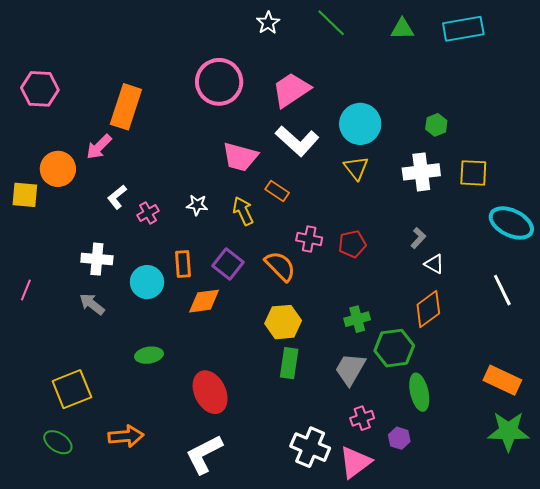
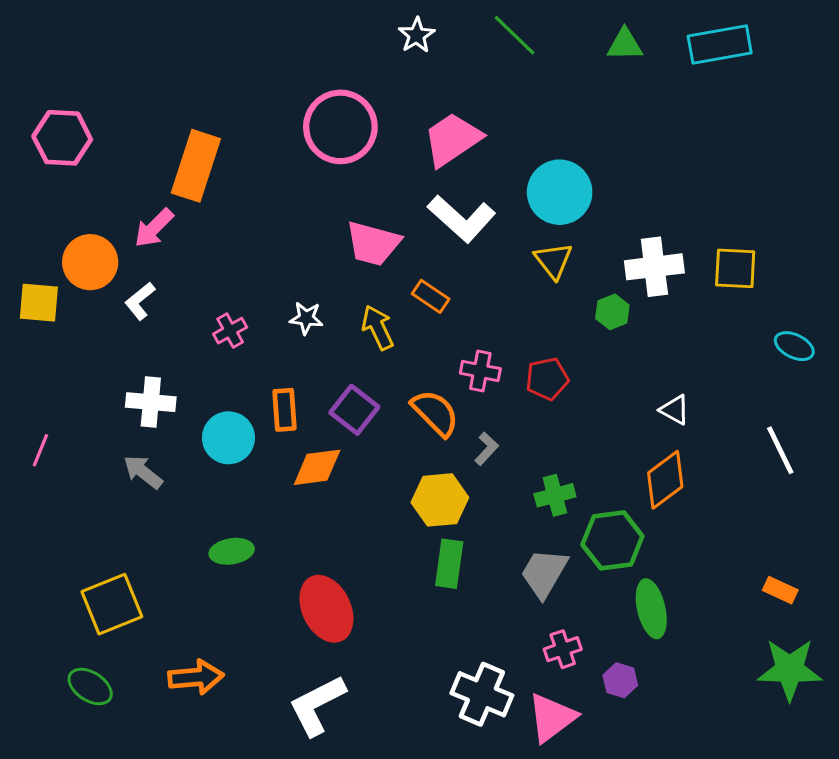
green hexagon: (436, 125) -> (612, 312), moved
white L-shape: (117, 197) -> (140, 301), moved
cyan ellipse: (511, 223) -> (794, 346), size x0.6
gray L-shape: (418, 238) -> (487, 449), moved
orange rectangle: (502, 380) -> (780, 590), size x0.6

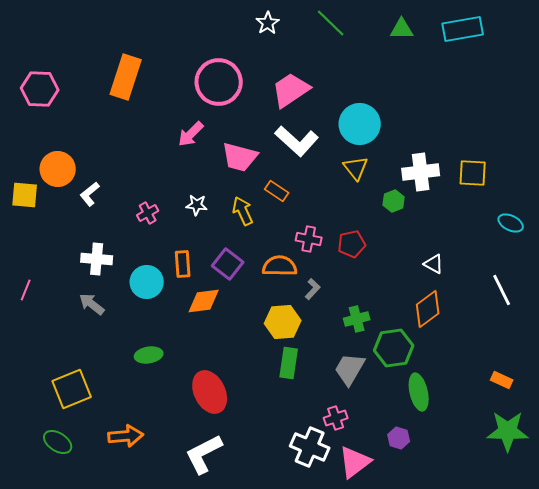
orange rectangle: (196, 166) -> (126, 77), moved
pink arrow: (154, 228) -> (191, 134), moved
orange semicircle: (435, 413) -> (280, 266), turned -44
pink cross: (563, 649) -> (336, 418), moved

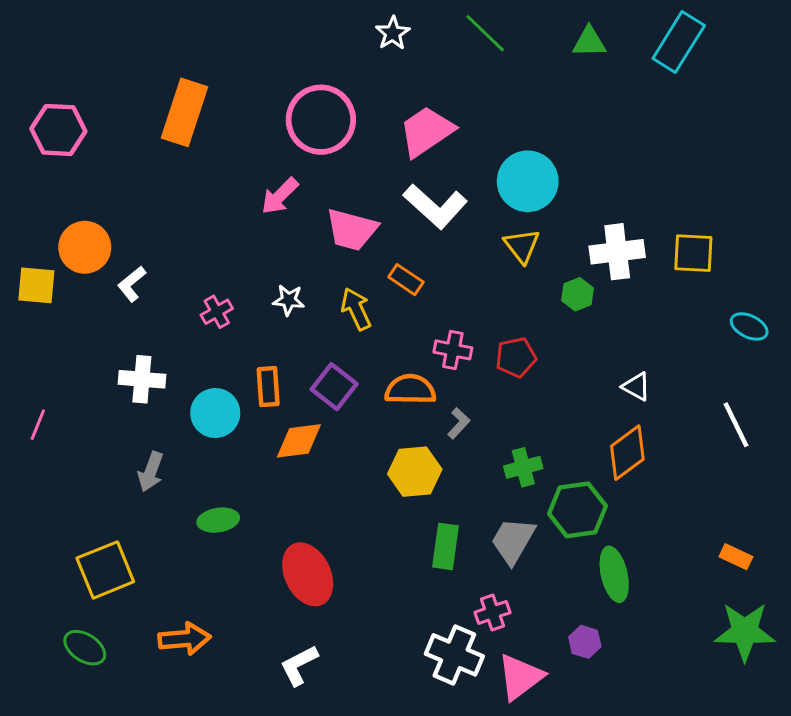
cyan rectangle: (463, 29) -> (679, 42), turned -48
gray arrow: (92, 304) -> (151, 472), moved, turned -108
green rectangle: (289, 363) -> (446, 546), moved
white L-shape: (204, 454) -> (299, 665), size x0.7

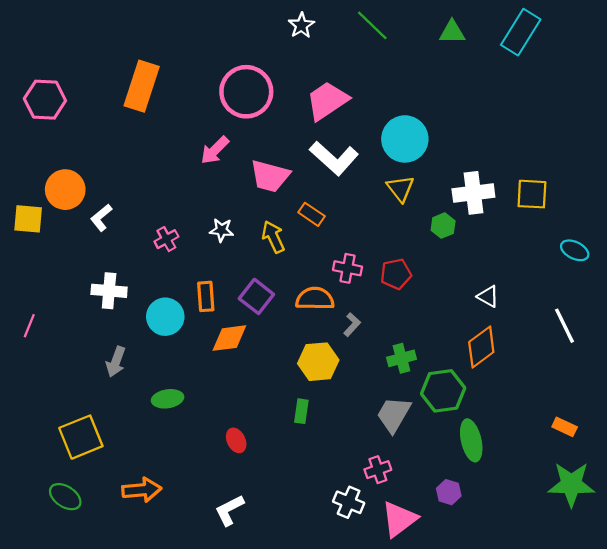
green rectangle: (446, 546) -> (301, 411), moved, size x0.7
red ellipse: (308, 574) -> (236, 440), size x0.5
white cross: (454, 655) -> (349, 502), size x0.7

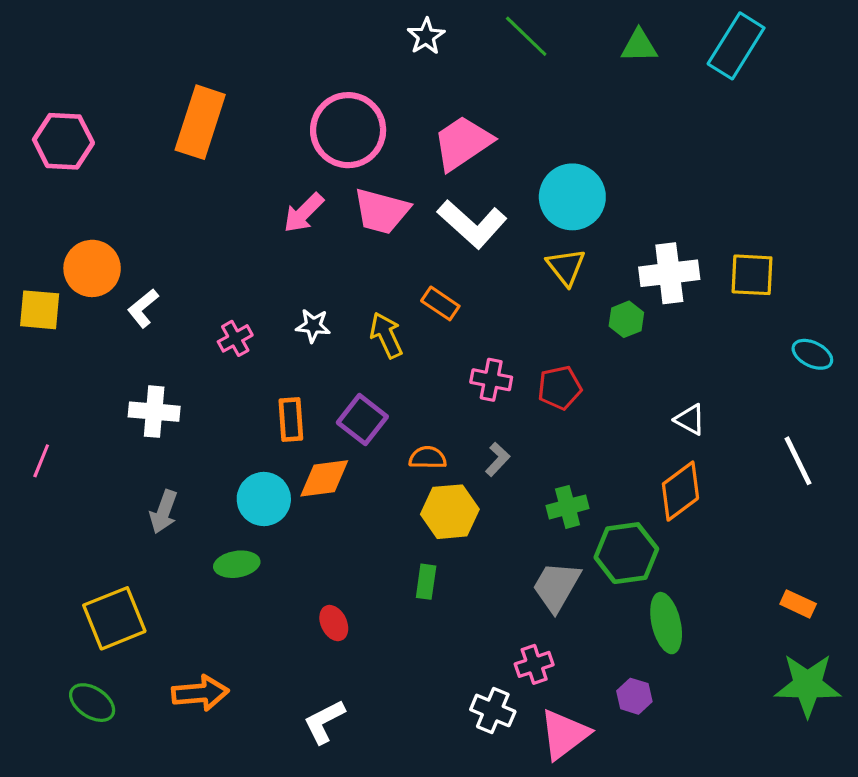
pink trapezoid: (270, 176) -> (381, 211), moved
orange semicircle: (315, 299) -> (428, 458), moved, size x0.7
cyan circle: (165, 317) -> (264, 499), moved

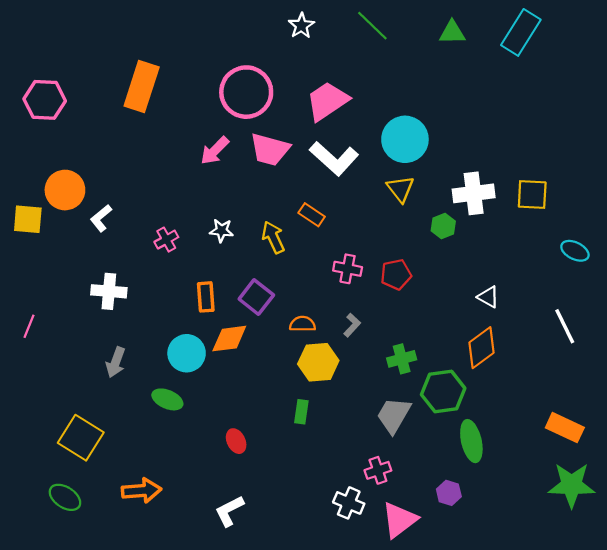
green ellipse: (237, 564) -> (167, 399), turned 32
orange rectangle: (798, 604) -> (565, 428), size x1.5
yellow square: (114, 618) -> (81, 438), turned -36

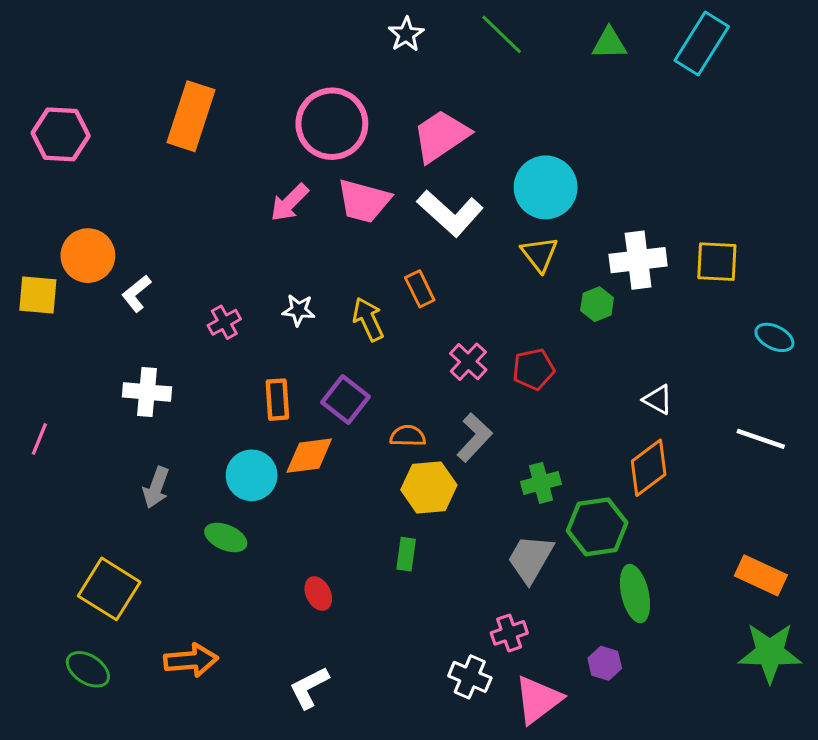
orange rectangle: (312, 215) -> (420, 289), turned 30
pink cross: (348, 269) -> (468, 362), turned 32
gray L-shape: (352, 325) -> (474, 437), size x1.5
white line: (565, 326) -> (761, 439), turned -45

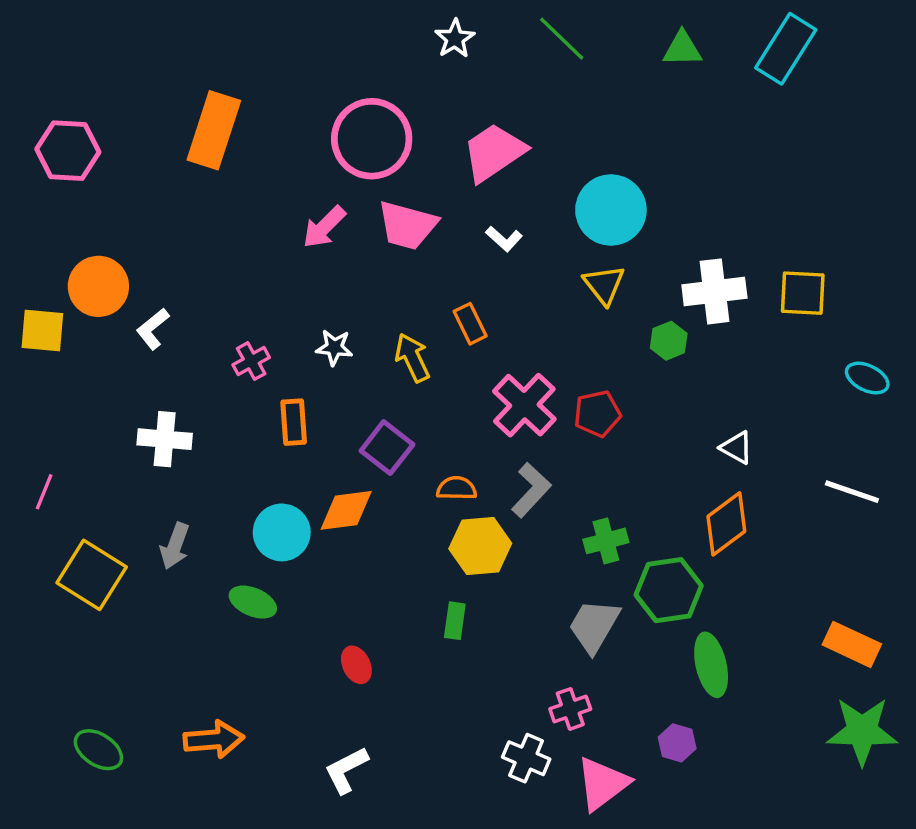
white L-shape: (450, 213) -> (504, 239), size x0.5
pink cross: (468, 362) -> (524, 405), size x1.5
orange rectangle: (277, 400) -> (294, 422), moved
yellow square: (109, 589) -> (92, 575), moved

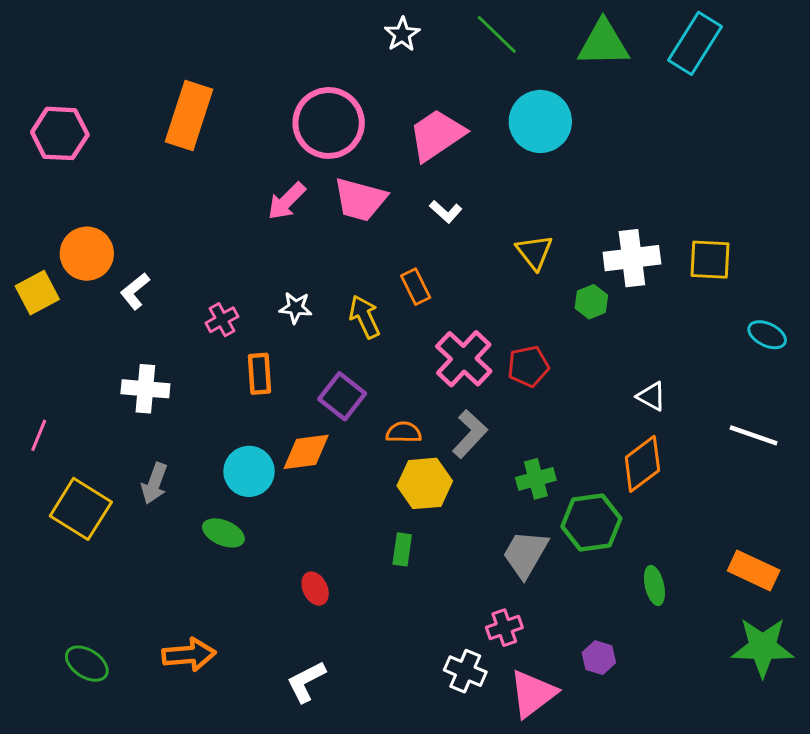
green triangle: (682, 49) -> (603, 43), size x1.5
cyan circle: (611, 210) -> (540, 121), moved
yellow square: (42, 330) -> (37, 293), turned -33
green ellipse: (711, 665) -> (654, 585), moved, size x0.7

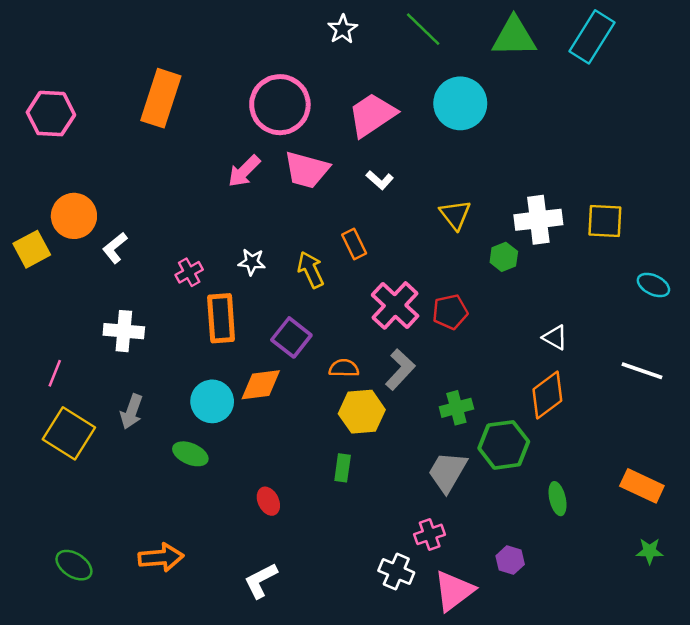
orange rectangle: (260, 374) -> (221, 318), size x1.4
pink line: (39, 435) -> (55, 373), moved
green star: (763, 647) -> (650, 551), size x0.5

